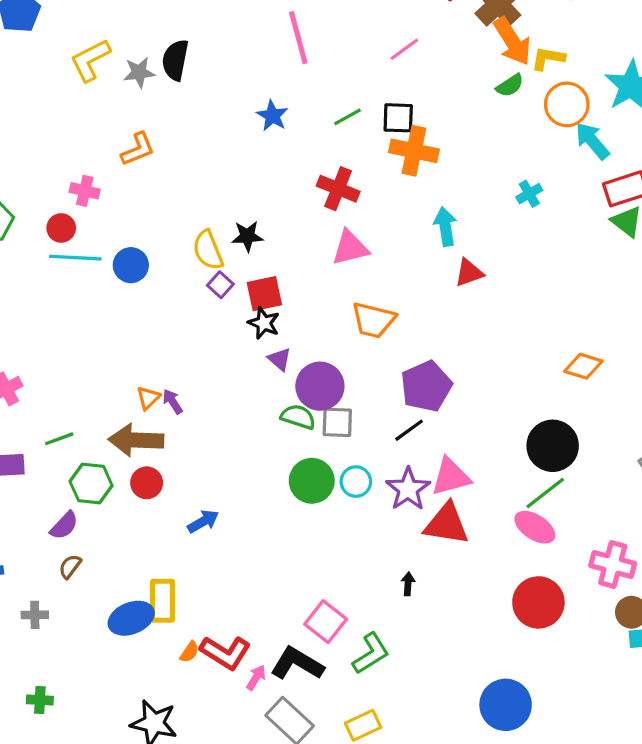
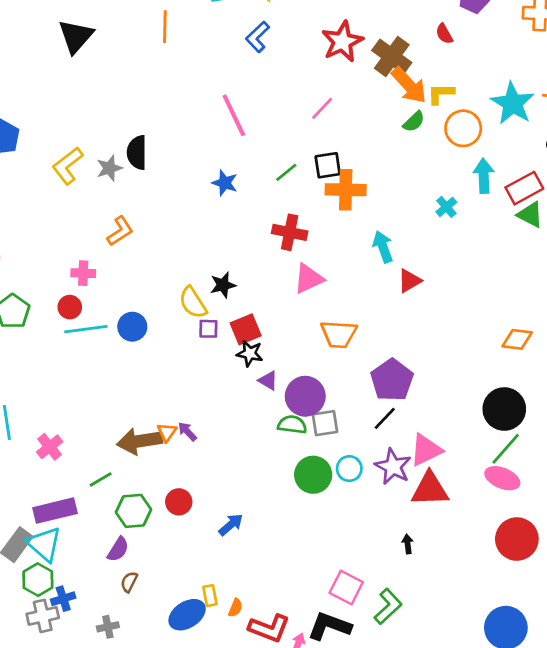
cyan arrow: (592, 141) -> (484, 176), moved, turned 48
purple square: (220, 285) -> (208, 329), turned -30
brown arrow: (136, 440) -> (139, 441), moved
yellow rectangle: (163, 601) -> (210, 596), size x0.6
orange semicircle: (189, 652) -> (235, 608), moved

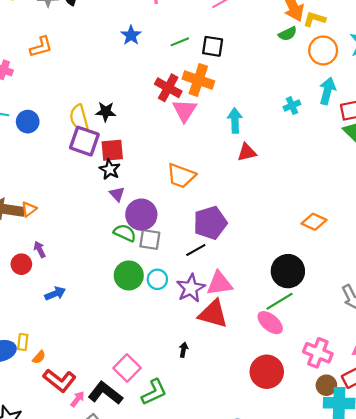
orange cross: (346, 190) -> (198, 80), moved
pink triangle: (309, 279) -> (185, 110), moved, turned -50
purple square: (208, 329) -> (84, 141), size x1.8
purple arrow: (187, 432) -> (40, 249), moved

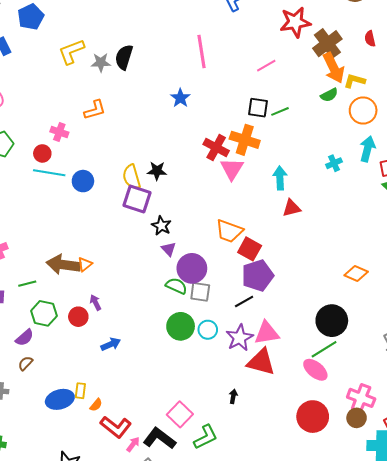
green line: (180, 42) -> (280, 111), moved
red square: (112, 150) -> (250, 249), moved, turned 35
brown circle: (326, 385) -> (357, 418), moved

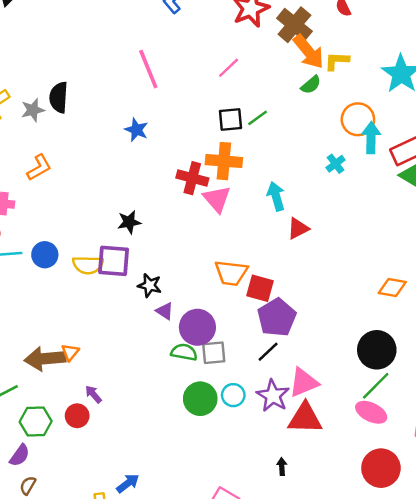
orange circle: (363, 110) -> (358, 119), moved
yellow semicircle: (132, 177) -> (88, 265), moved, turned -60
blue arrow: (111, 344) -> (128, 483), moved

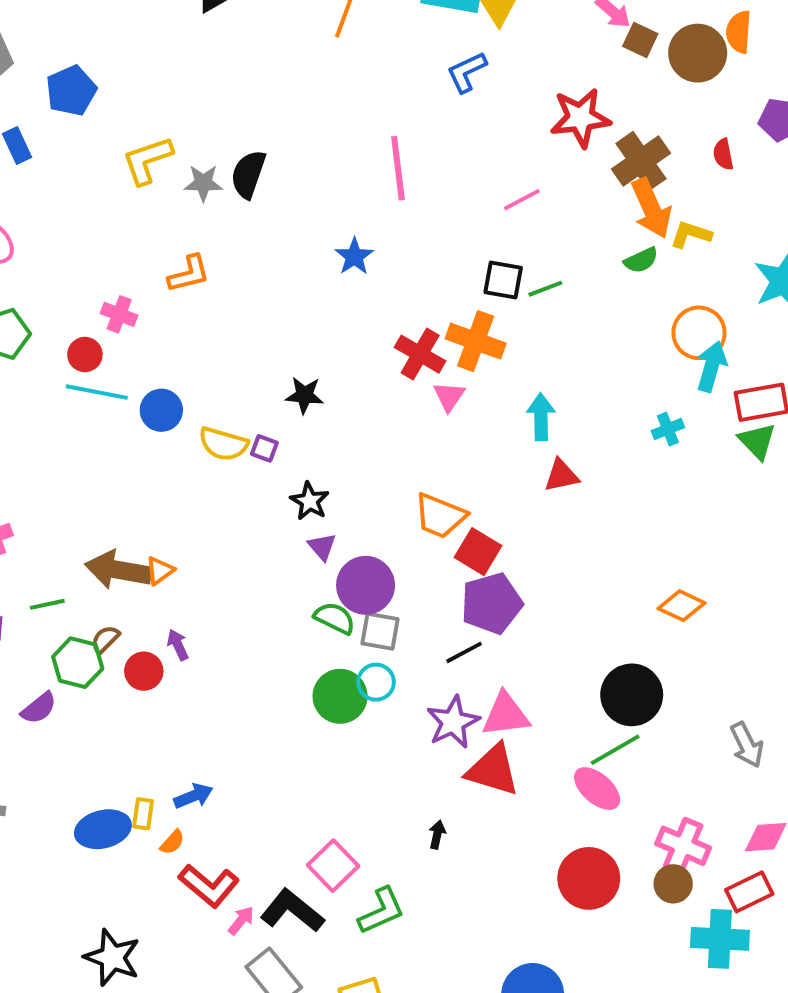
cyan cross: (336, 164) -> (668, 429), moved
pink triangle: (217, 199) -> (449, 396), size x0.7
purple square: (114, 261) -> (264, 448), size x0.5
cyan circle: (233, 395) -> (376, 682), moved
brown semicircle: (28, 485) -> (105, 639), moved

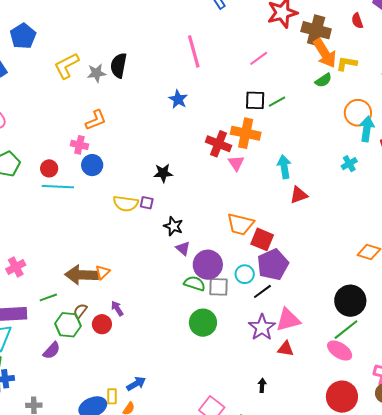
brown cross: (641, 161) -> (316, 30), turned -32
pink cross: (119, 314) -> (79, 145), moved
blue circle: (161, 410) -> (92, 165), moved
cyan circle: (376, 682) -> (245, 274), moved
red triangle: (493, 770) -> (286, 349), size x0.6

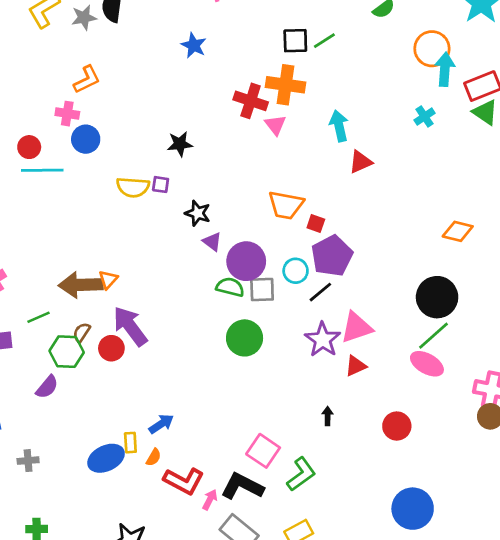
red square: (262, 239) -> (316, 223), size x0.6
purple arrow: (117, 308) -> (130, 326), size x2.0
red triangle: (286, 349) -> (356, 366), turned -30
red circle: (342, 397) -> (397, 426), moved, size x0.7

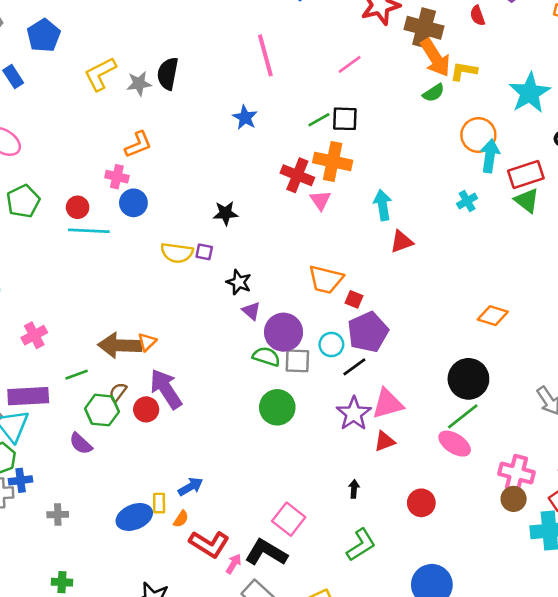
green line: (324, 41) -> (319, 120), moved
purple semicircle: (47, 387) -> (81, 444), turned 90
green L-shape: (301, 474) -> (361, 545), moved

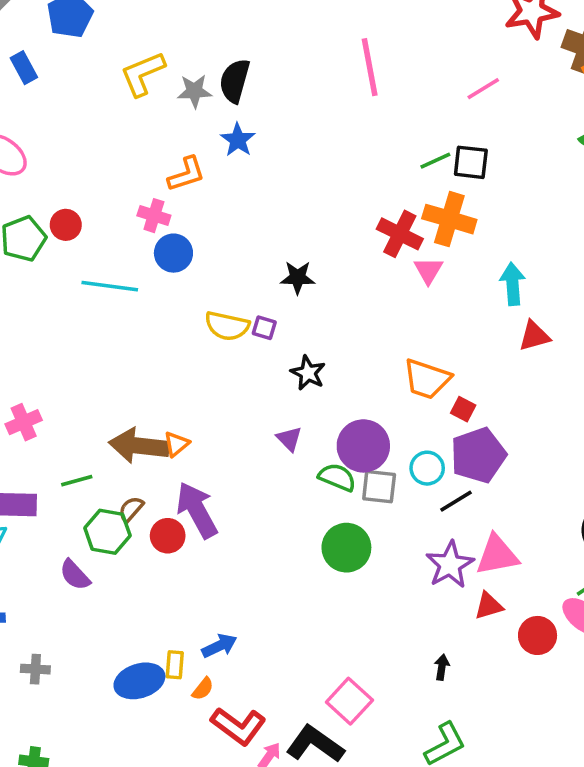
blue star: (245, 117) -> (238, 140), moved
red circle: (78, 207) -> (66, 225), moved
purple triangle: (251, 311) -> (289, 439), moved
red circle: (421, 503) -> (538, 635), moved

